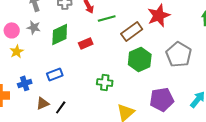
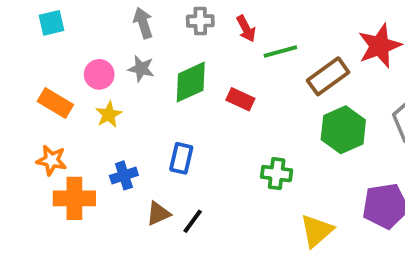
red rectangle: (86, 43) -> (240, 99), turned 48
blue rectangle: (55, 74) -> (181, 158), turned -56

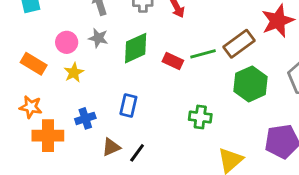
green line: (280, 52) -> (203, 54), moved

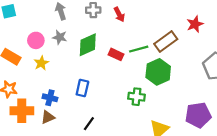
red star: (278, 21) -> (195, 24), size x0.7
green hexagon: (250, 84) -> (158, 72), moved
blue cross: (85, 118) -> (50, 98), turned 32
brown triangle: (111, 147) -> (48, 117), moved

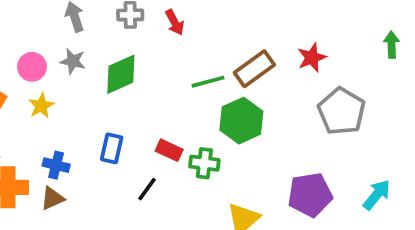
red star: (195, 24) -> (312, 58), moved
red rectangle: (116, 54) -> (169, 150), moved
black line: (89, 124) -> (147, 189), moved

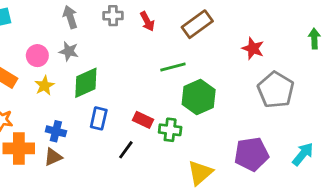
red star: (312, 58) -> (253, 48), turned -30
brown rectangle: (254, 69) -> (197, 24), moved
green diamond: (121, 74) -> (86, 83), moved

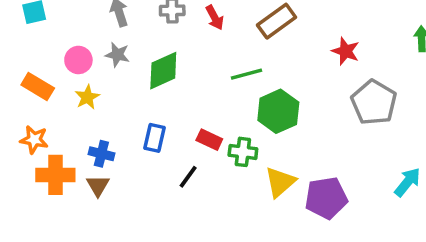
green diamond: (86, 83) -> (163, 71), moved
purple pentagon: (251, 154) -> (326, 198), moved
brown triangle: (53, 157) -> (98, 186), turned -36
yellow triangle: (200, 173) -> (280, 182), moved

